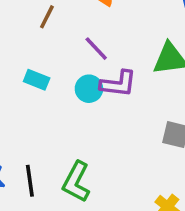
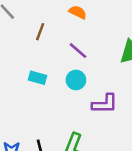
purple L-shape: (118, 84) -> (105, 104), moved

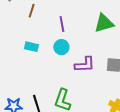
purple line: (78, 51) -> (62, 24), turned 42

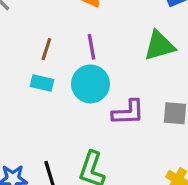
brown line: (32, 11) -> (46, 49), moved
cyan circle: (61, 47) -> (91, 84), size x1.5

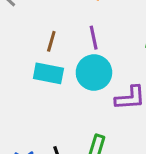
cyan rectangle: (42, 83) -> (48, 73), size x1.4

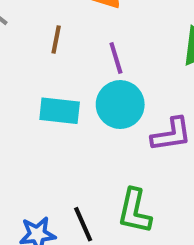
brown line: (51, 41) -> (56, 40), moved

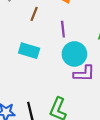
cyan circle: (120, 105) -> (74, 54), moved

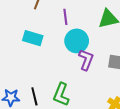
purple L-shape: (84, 73) -> (86, 60), turned -70

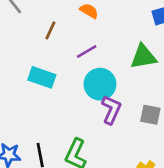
purple line: (65, 17) -> (87, 52), turned 63

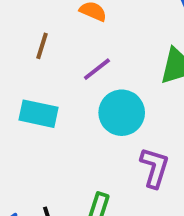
purple L-shape: (111, 110) -> (155, 168), moved

